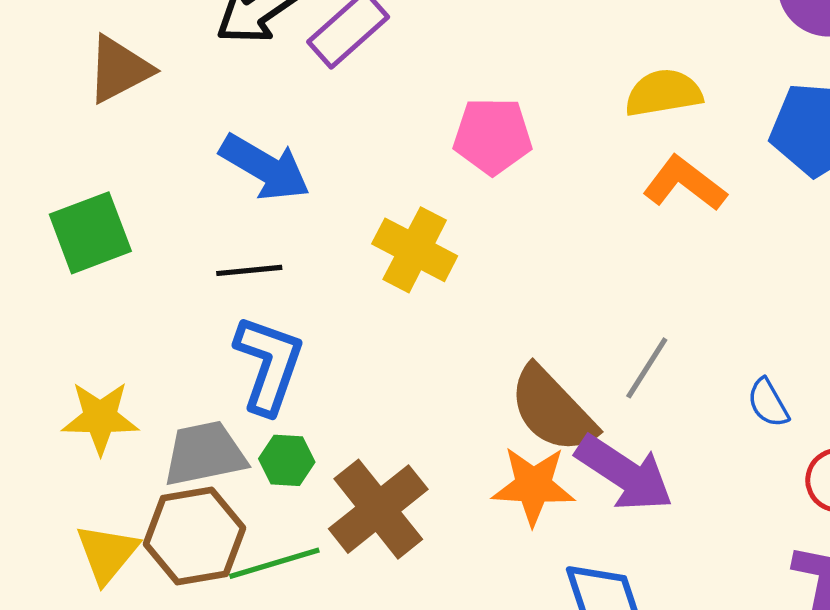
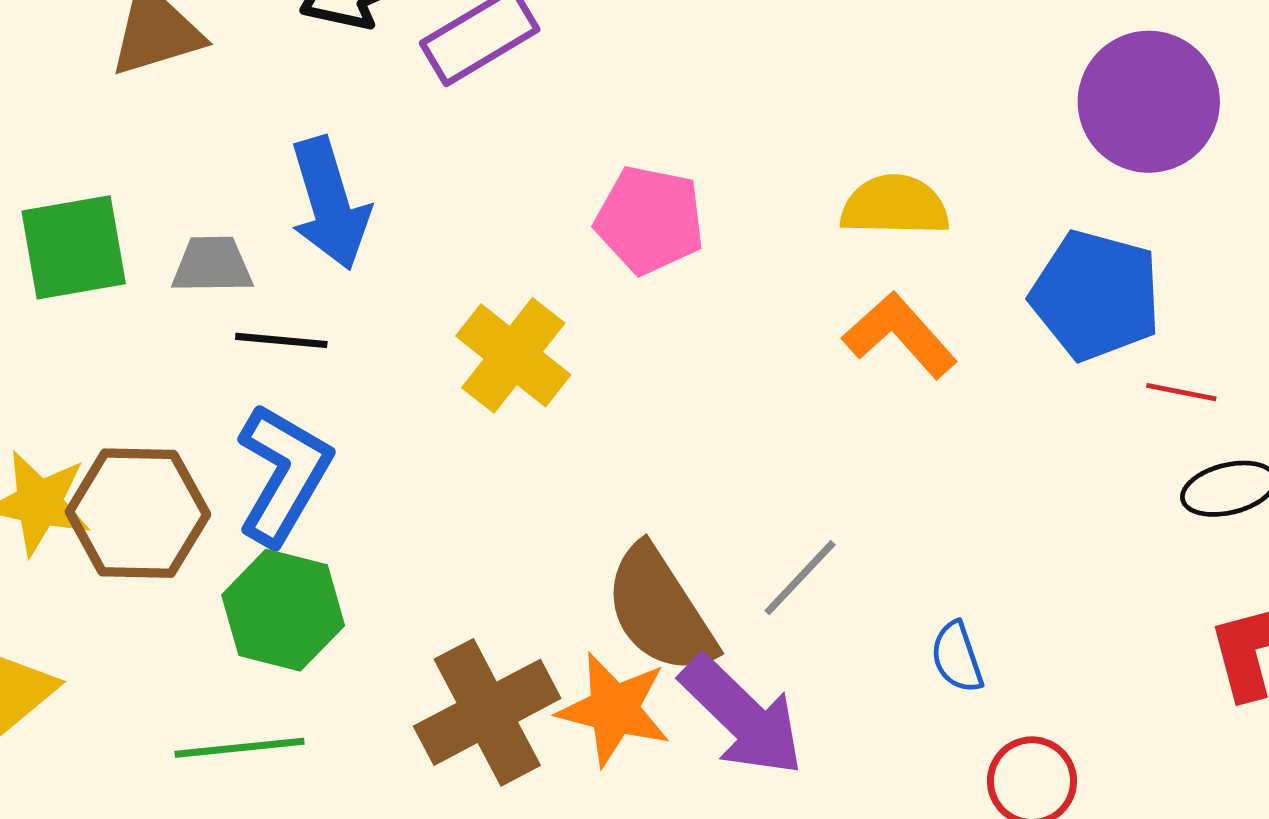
blue arrow: (265, 167) -> (330, 203), turned 32
gray trapezoid: (205, 454) -> (212, 265), moved, size x0.7
green hexagon: (287, 460) -> (283, 610), size x1.6
brown cross: (378, 509) -> (487, 712), moved
brown hexagon: (194, 536) -> (138, 513), moved

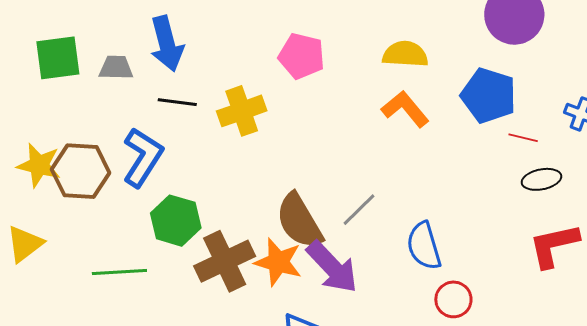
black line: (281, 340) -> (177, 102), moved
yellow cross: (513, 355) -> (242, 111), turned 30
green hexagon: (283, 610) -> (176, 221), moved
blue semicircle: (957, 657) -> (424, 246), size x1.6

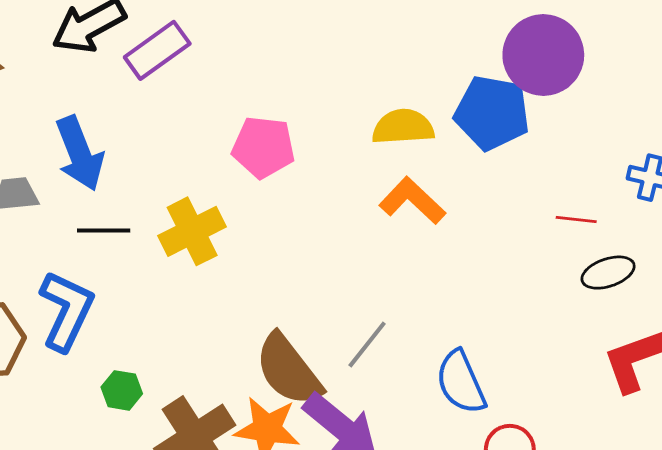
blue pentagon: (489, 95) -> (492, 113), moved
green hexagon: (176, 221) -> (122, 390), size x0.6

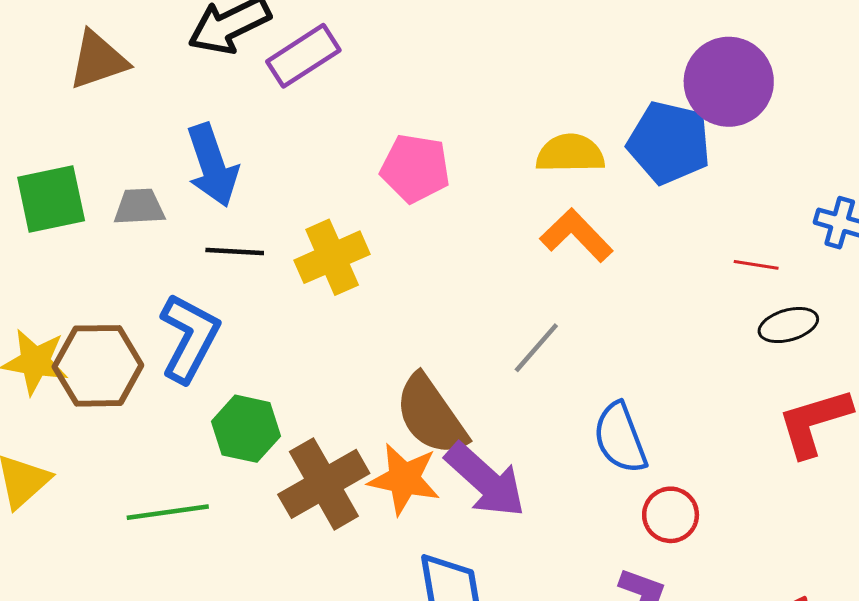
gray line: (367, 344) -> (536, 348), moved
green hexagon: (122, 390) -> (246, 429), size x1.5

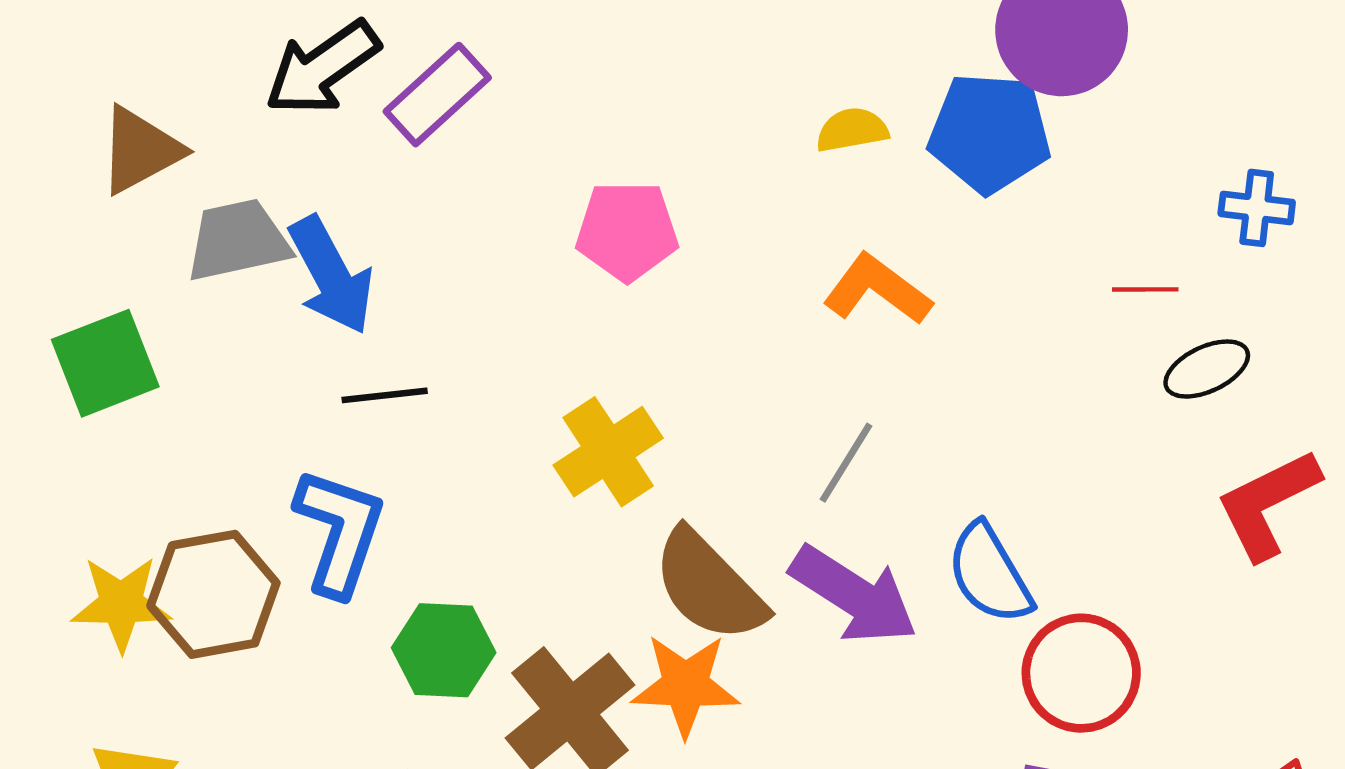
yellow semicircle: (570, 153) -> (852, 130), moved, size x0.7
gray trapezoid: (139, 207) -> (238, 240), moved, size x1.4
yellow cross: (332, 257) -> (608, 452), moved
purple arrow: (485, 480) -> (854, 595), moved
red circle: (671, 515) -> (1081, 673), size x1.4

